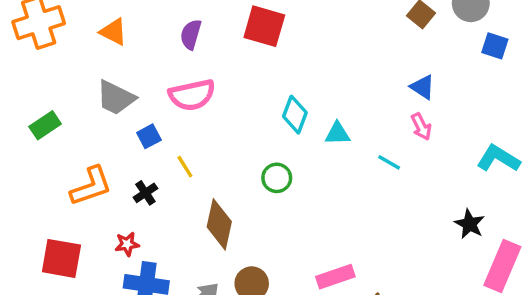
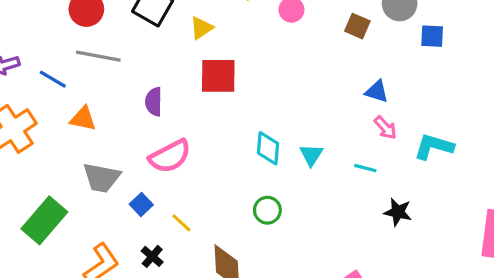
green rectangle: (45, 125) -> (44, 220), size x1.6
cyan triangle: (337, 134) -> (311, 155), turned -40
cyan L-shape: (498, 158) -> (434, 147), moved
black star: (470, 224) -> (398, 212), moved

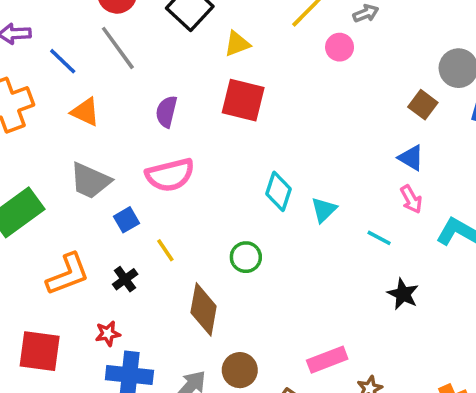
brown square: (357, 26) -> (423, 105), moved
gray line: (98, 56) -> (118, 48), turned 30
green circle: (267, 210) -> (246, 257), moved

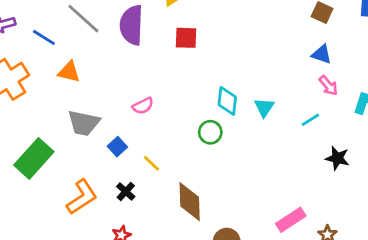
red square: (243, 100) -> (186, 38), size x0.7
purple semicircle: (166, 112) -> (131, 25), moved, size x1.6
pink semicircle: (170, 175) -> (143, 106), size x0.6
cyan line: (379, 238) -> (310, 120), turned -48
green circle: (246, 257) -> (210, 132), moved

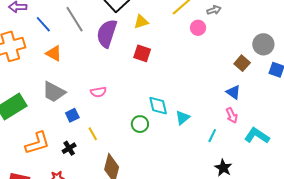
cyan diamond: (227, 101) -> (158, 106), turned -35
cyan line: (310, 120) -> (212, 136), turned -48

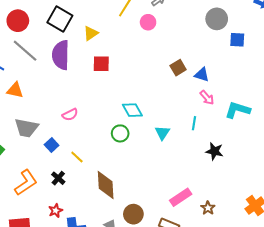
brown square: (242, 63) -> (178, 68), moved, turned 35
cyan triangle: (183, 118) -> (162, 133), moved

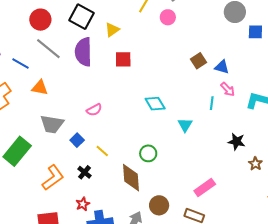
cyan line: (194, 123) -> (212, 103), moved
green circle: (120, 133) -> (148, 153), moved
brown star: (208, 208) -> (255, 164), moved

